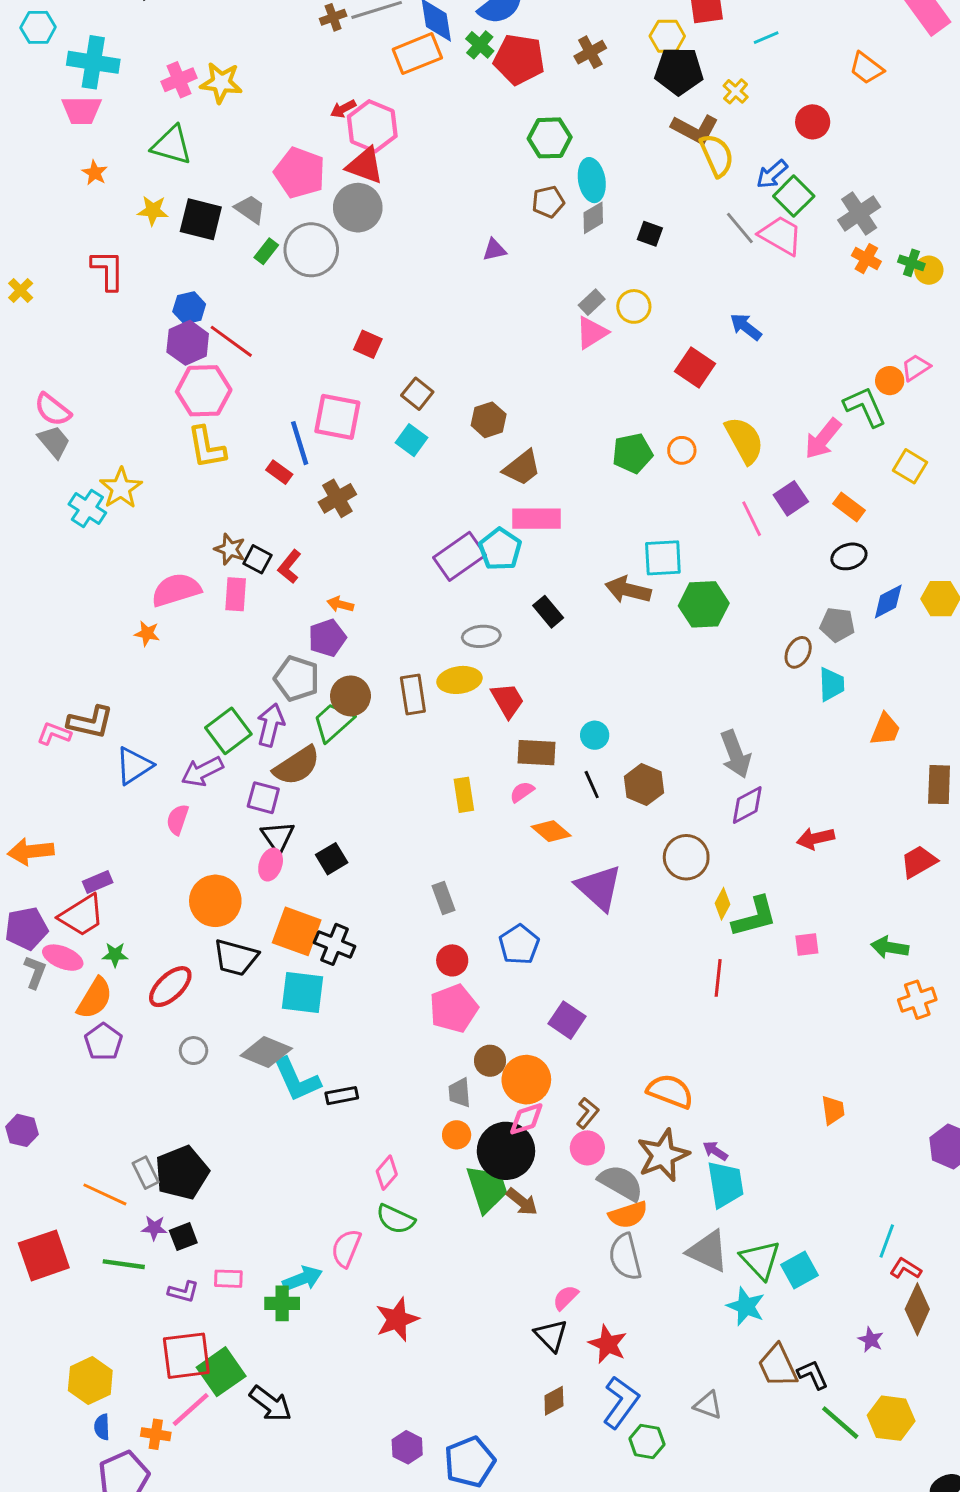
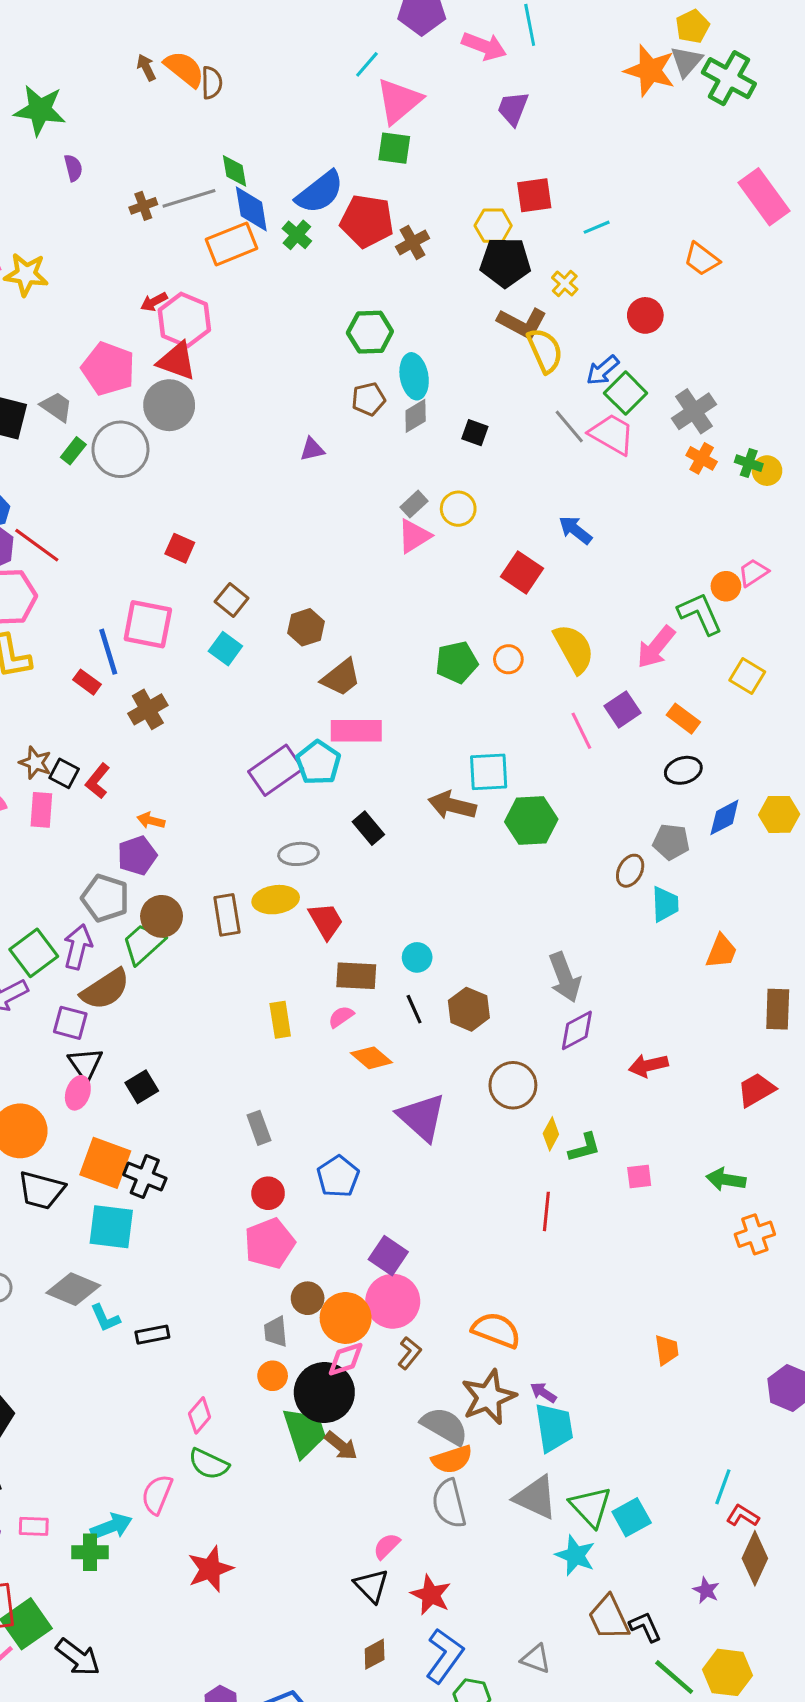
red pentagon: (519, 59) -> (367, 221), moved
green L-shape: (754, 917) -> (584, 1148), size x0.7
cyan L-shape: (297, 1080) -> (105, 1318), size x0.6
pink circle: (587, 1148) -> (393, 1301), moved, size x1.5

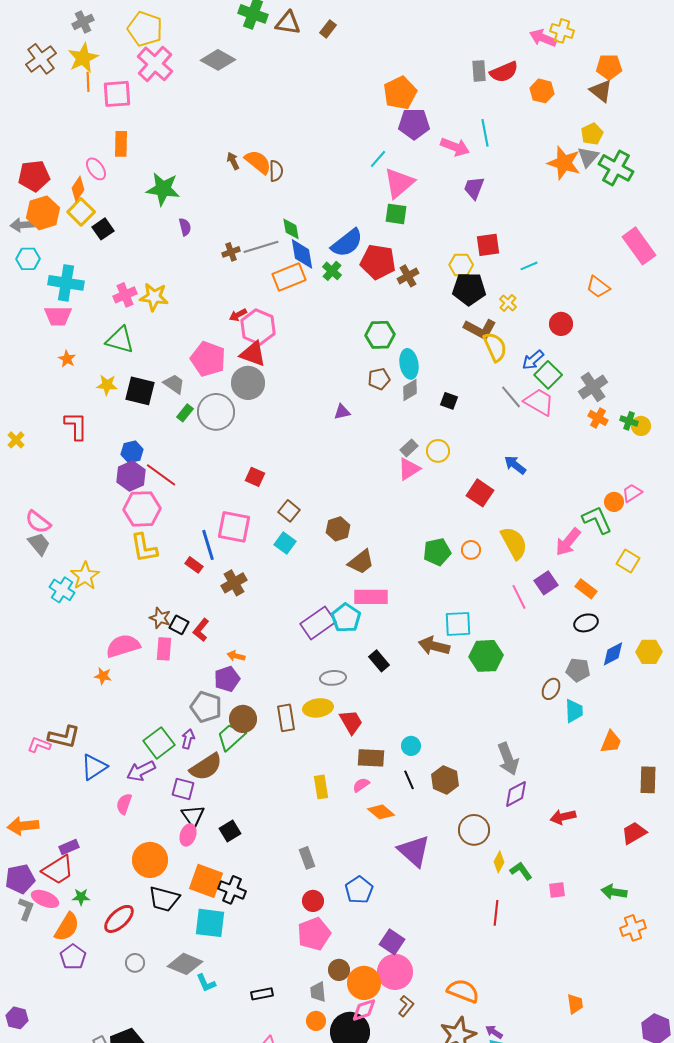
purple arrow: (78, 947) -> (188, 739), size x0.7
green L-shape: (584, 1148) -> (521, 871), turned -110
black rectangle: (152, 1335) -> (262, 994), moved

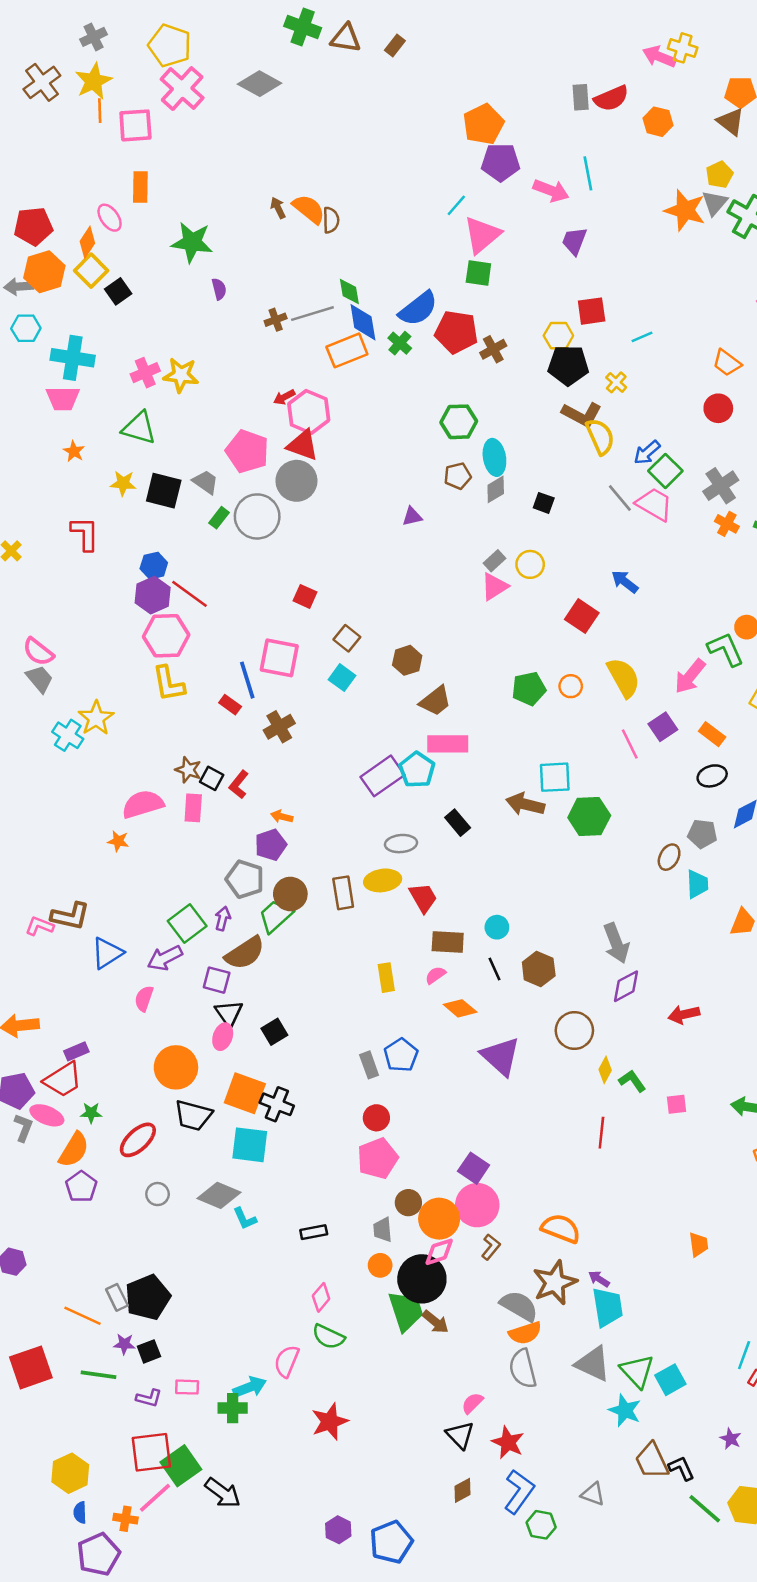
red circle: (561, 324) -> (718, 408), moved
blue pentagon: (359, 890) -> (401, 1055), moved

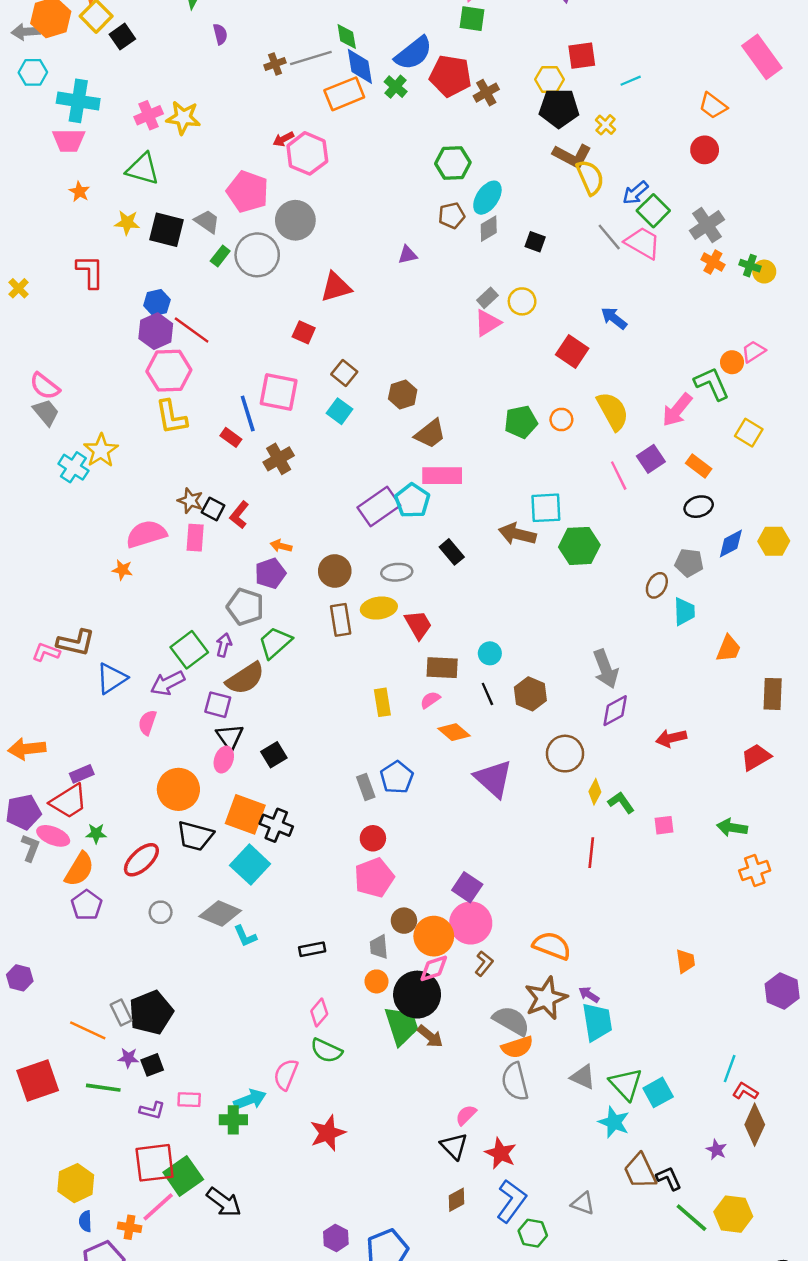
red triangle: (303, 445) -> (336, 287), moved, turned -36
cyan ellipse: (494, 457) -> (487, 198), turned 44
brown circle: (290, 894) -> (335, 571), moved
cyan square: (250, 1145) -> (250, 865), turned 36
gray triangle: (593, 1364) -> (583, 1077), size x0.7

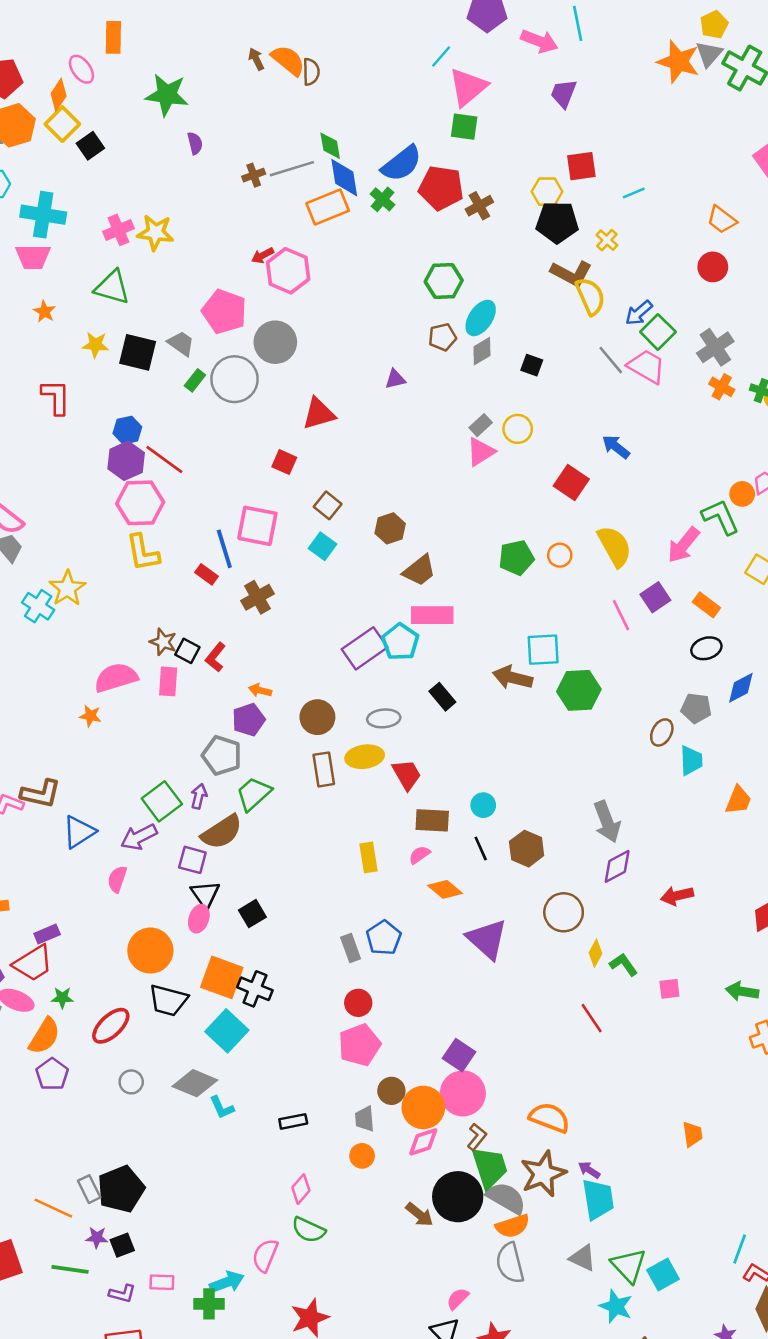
red line: (591, 853) -> (592, 1018), turned -40
black circle: (417, 995) -> (458, 1197), moved
green trapezoid: (402, 1026) -> (490, 1167), moved

